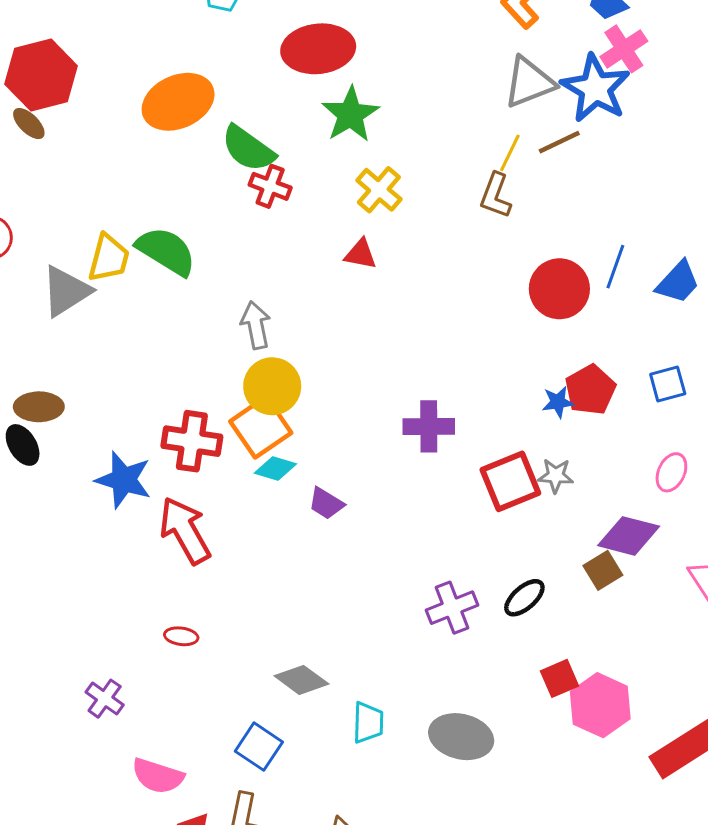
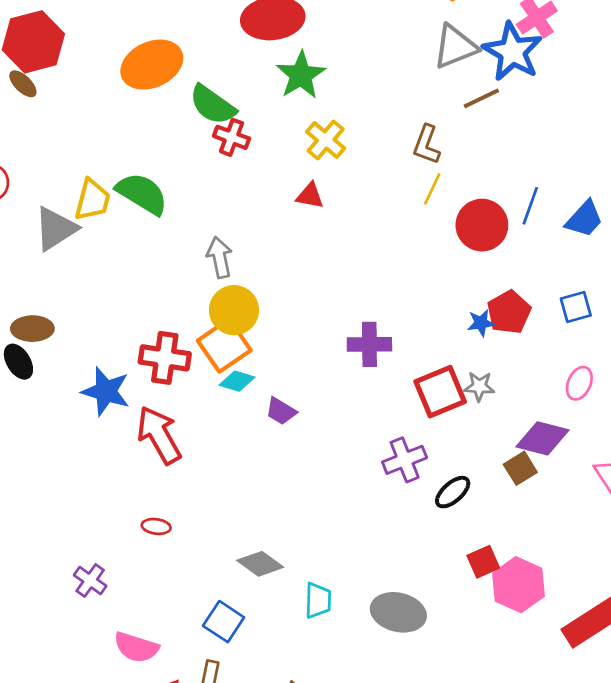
yellow line: (510, 153) -> (432, 189), moved
purple cross: (452, 608) -> (405, 460), moved

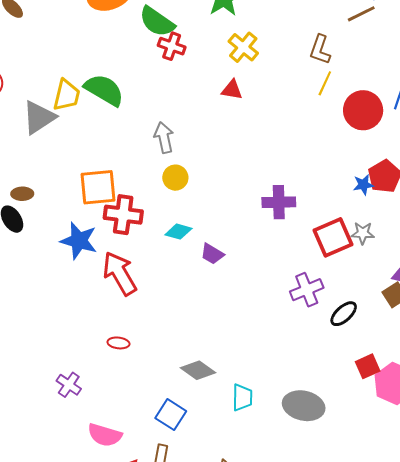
yellow circle: (234, 310) -> (175, 178), size x0.7
brown ellipse: (32, 329) -> (22, 194), size x0.7
orange square: (224, 345) -> (98, 187), moved, turned 30

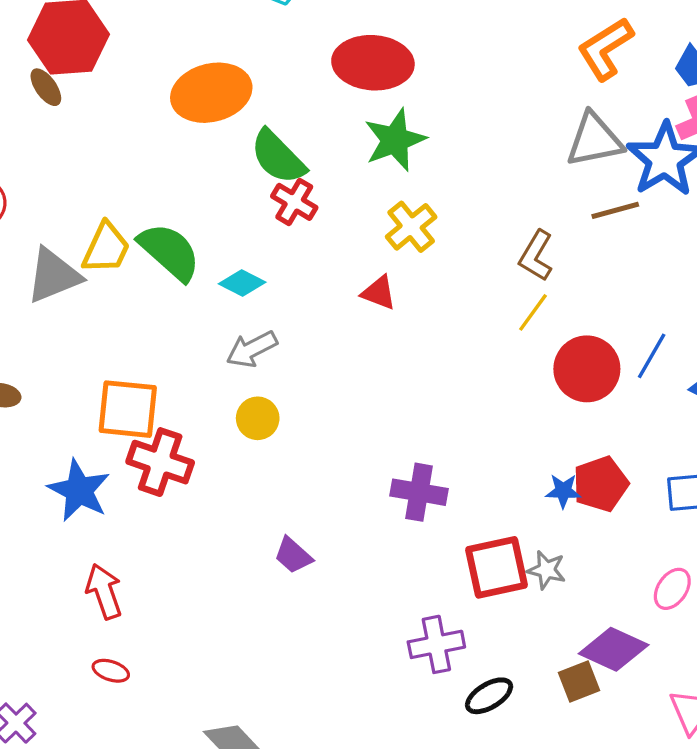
gray arrow: (164, 138) -> (252, 349), turned -116
cyan diamond: (178, 232) -> (242, 283), moved
red arrow: (120, 273) -> (104, 591), moved, size x0.7

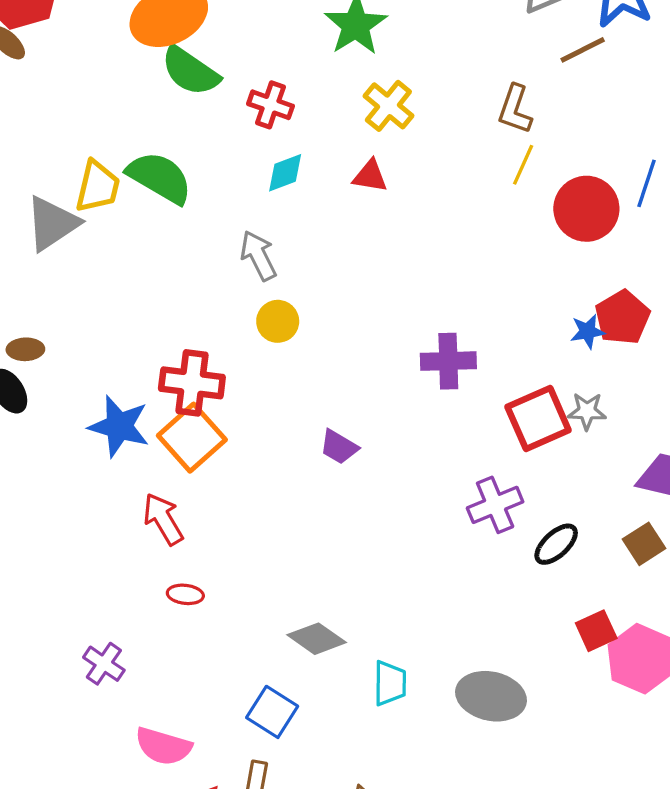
green semicircle: (278, 157) -> (190, 71), moved
cyan diamond: (242, 283) -> (285, 173), moved, turned -36
gray arrow: (252, 349) -> (258, 256), turned 102
orange square: (128, 409) -> (192, 438), moved, turned -36
brown square: (579, 682) -> (644, 544), moved

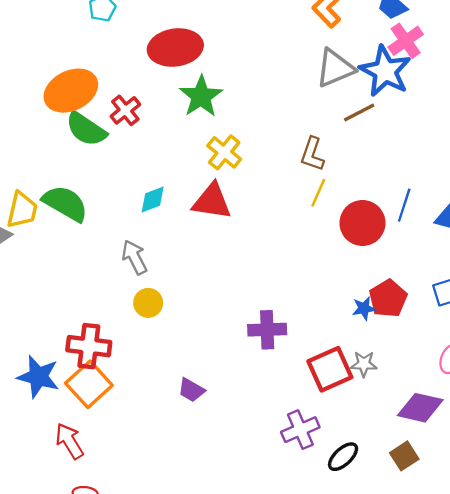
red cross: (271, 105) -> (125, 110), moved, turned 32
red triangle: (370, 176) -> (212, 201), size x1.6

